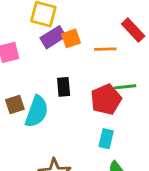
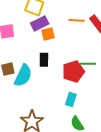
orange square: (71, 38) -> (48, 34), moved
orange line: (105, 49) -> (77, 20), moved

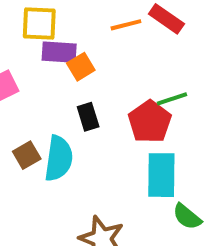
purple rectangle: (40, 23) -> (59, 52), turned 48
cyan rectangle: (71, 99) -> (161, 175), size x1.6

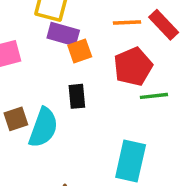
red pentagon: (150, 122) -> (133, 67), moved

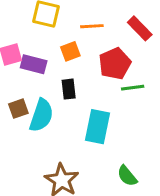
orange line: (127, 22) -> (92, 26), moved
purple rectangle: (63, 34) -> (34, 64), moved
cyan rectangle: (131, 161) -> (97, 127), moved

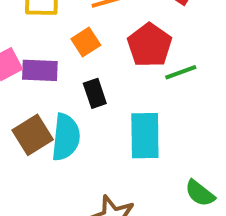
brown square: (18, 109) -> (33, 135), size x1.4

